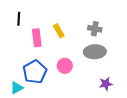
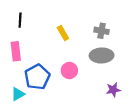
pink rectangle: (37, 38) -> (16, 51), moved

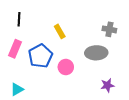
gray cross: (102, 31) -> (109, 29), moved
pink rectangle: (16, 51) -> (15, 49), turned 30
blue pentagon: (37, 77) -> (40, 56), moved

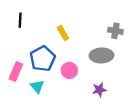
pink rectangle: (15, 49) -> (16, 72), moved
purple star: (107, 85) -> (99, 90), moved
cyan triangle: (17, 89) -> (37, 86), moved, turned -40

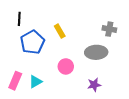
blue pentagon: (43, 59) -> (32, 42), moved
pink rectangle: (16, 72) -> (15, 81), moved
cyan triangle: (37, 86) -> (35, 82), turned 40

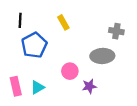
yellow rectangle: (60, 31) -> (63, 22), moved
pink rectangle: (15, 81) -> (16, 86), turned -36
purple star: (94, 85) -> (89, 86), moved

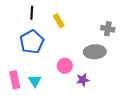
black line: (20, 20) -> (32, 13), moved
cyan triangle: (37, 87) -> (35, 81), turned -32

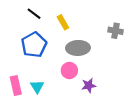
black line: (32, 13) -> (34, 14), turned -56
gray ellipse: (95, 52) -> (78, 48), moved

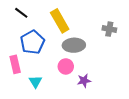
black line: (34, 14) -> (21, 13), moved
yellow rectangle: (63, 22) -> (60, 21), size x1.6
pink rectangle: (16, 85) -> (15, 64), moved

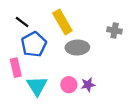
black line: (21, 13) -> (22, 22), moved
pink circle: (66, 66) -> (69, 85), moved
cyan triangle: (35, 82) -> (37, 86), size x1.5

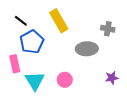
gray ellipse: (77, 47) -> (87, 49), moved
purple star: (88, 85) -> (112, 78), moved

